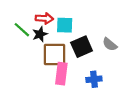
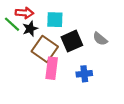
red arrow: (44, 18) -> (24, 13), moved
brown square: (55, 54) -> (45, 49), turned 35

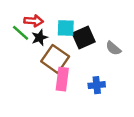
black square: (72, 41) -> (84, 38), moved

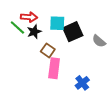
brown square: (55, 59) -> (48, 50), size x0.6
blue cross: (97, 85) -> (82, 83), moved, turned -32

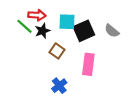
gray semicircle: (99, 41) -> (112, 31), moved
pink rectangle: (54, 68) -> (88, 64), moved
blue cross: (82, 83) -> (59, 86), moved

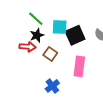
red arrow: (37, 15) -> (28, 47), moved
green line: (25, 26) -> (36, 19), moved

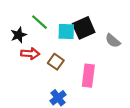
black star: (37, 35) -> (19, 35), moved
black square: (75, 35) -> (84, 28), moved

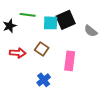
green line: (39, 22) -> (28, 15), turned -35
red arrow: (30, 54) -> (18, 53), moved

